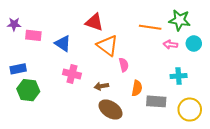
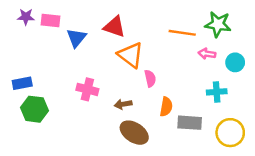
purple star: (14, 24) -> (26, 17), moved
pink rectangle: (33, 35) -> (50, 21), moved
blue triangle: (63, 43) -> (76, 38), moved, turned 36
cyan circle: (194, 43) -> (235, 62), moved

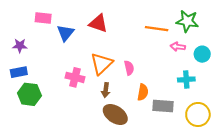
purple star: (26, 17) -> (20, 46), moved
orange triangle: (130, 55) -> (101, 64), moved, turned 40
brown arrow: (123, 104) -> (106, 90), turned -72

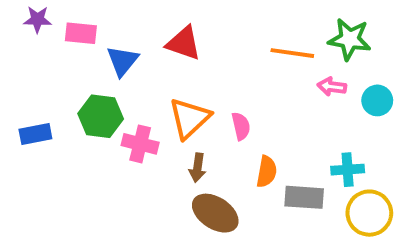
purple star: (20, 46) -> (37, 19), moved
cyan cross: (186, 79) -> (348, 170), moved
green hexagon: (29, 94) -> (101, 116), moved

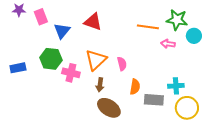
pink rectangle: (81, 33) -> (41, 17), turned 63
cyan circle: (377, 100) -> (194, 36), moved

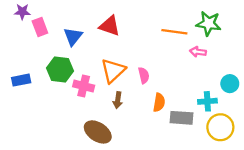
pink rectangle: (41, 17) -> (40, 27), moved
cyan circle: (194, 36) -> (230, 84), moved
brown ellipse: (109, 108) -> (98, 132), moved

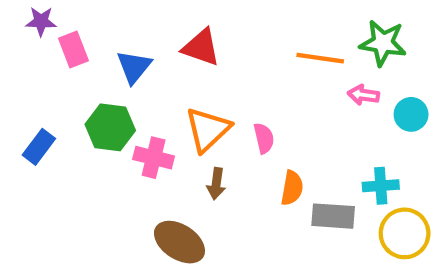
blue rectangle: (21, 80) -> (39, 147), turned -42
cyan circle: (230, 84) -> (411, 114), moved

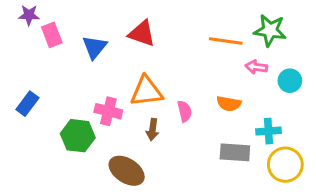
green hexagon: (110, 127) -> (78, 136), moved
orange triangle: (208, 130) -> (146, 91), turned 36
pink semicircle: (264, 138) -> (185, 111), moved
orange semicircle: (292, 188) -> (229, 104), moved, turned 90

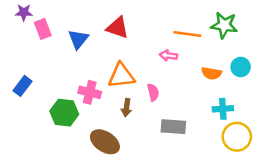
pink arrow: (256, 67) -> (168, 56), moved
orange semicircle: (229, 104) -> (211, 73), moved
gray rectangle: (235, 152) -> (173, 127), moved

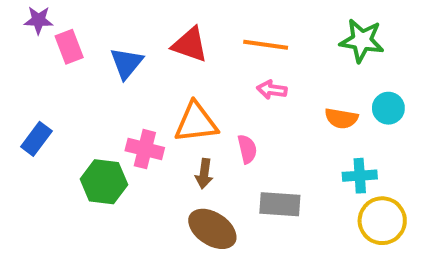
orange line: (187, 34) -> (266, 45), moved
brown ellipse: (105, 142) -> (212, 229), moved

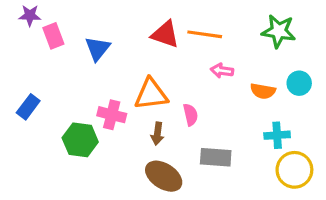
red triangle: (190, 45) -> (165, 34), moved
pink arrow: (272, 90) -> (222, 71), moved

